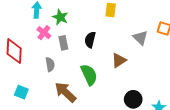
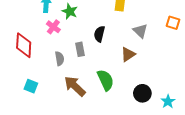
gray triangle: (140, 38) -> (140, 31), moved
gray rectangle: (63, 43) -> (80, 49), moved
green semicircle: (89, 75) -> (106, 80), moved

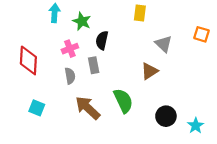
pink cross: (53, 27) -> (70, 49), moved, turned 32
black semicircle: (99, 34) -> (102, 40), moved

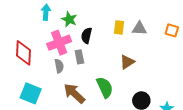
yellow rectangle: (140, 13) -> (119, 27), moved
gray triangle: (164, 44) -> (139, 28), moved, turned -42
pink cross: (70, 49) -> (59, 43), size x1.6
cyan square: (37, 108) -> (31, 93), size x1.5

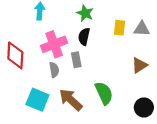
green star: (69, 19) -> (85, 13), moved
brown triangle: (127, 62) -> (139, 65), moved
cyan square: (31, 93) -> (37, 100), moved

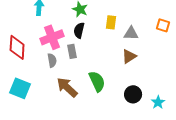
gray triangle: (142, 29) -> (131, 33), moved
cyan square: (37, 100) -> (20, 88), moved

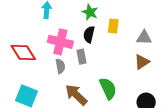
yellow rectangle: (111, 22) -> (113, 26), moved
pink cross: (52, 37) -> (60, 42), turned 35
red diamond: (17, 47) -> (23, 52), turned -35

